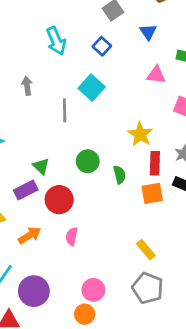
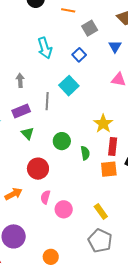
green triangle: (41, 166) -> (28, 133), moved
purple rectangle: (26, 190) -> (21, 111), moved
pink circle: (93, 290) -> (64, 209), moved

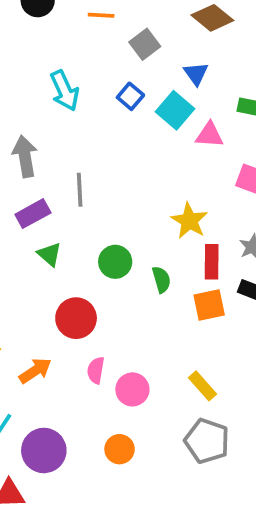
gray arrow: (20, 80) -> (25, 156), size x1.5
cyan square: (69, 86) -> (175, 110), moved
orange circle: (51, 257) -> (120, 449), moved

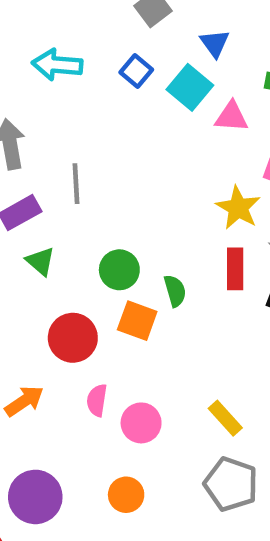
cyan arrow: (65, 91) -> (57, 65), turned 120
yellow star: (189, 221) -> (238, 208), moved
orange square: (209, 305) -> (137, 321), moved, turned 32

